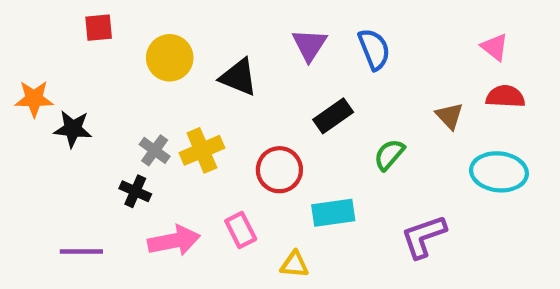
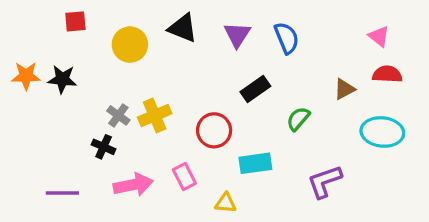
black triangle: (239, 77) -> (183, 28), moved
brown triangle: (449, 116) -> (344, 89), turned 45
black star: (73, 129) -> (62, 79), moved

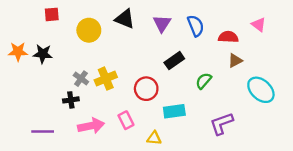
red semicircle: (387, 74) -> (228, 37), moved
cyan ellipse: (382, 132) -> (261, 90), turned 36
black cross: (104, 147) -> (71, 100), turned -32

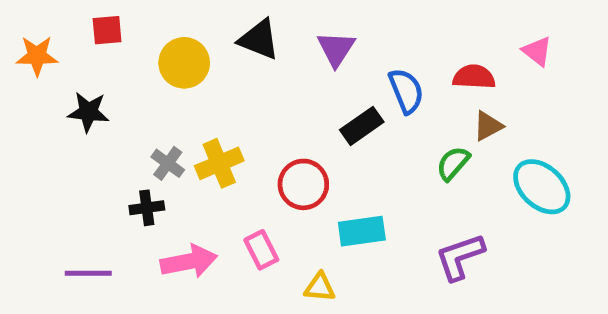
blue semicircle: (196, 26) -> (406, 91), moved
orange star: (18, 52) -> (37, 56), moved
green semicircle: (204, 81) -> (453, 163), moved

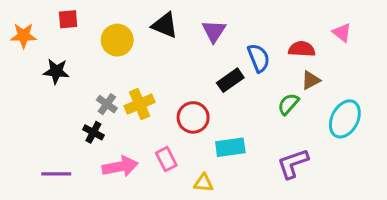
cyan ellipse: (542, 187) -> (345, 119), turned 75
black cross: (147, 208) -> (93, 132), turned 36

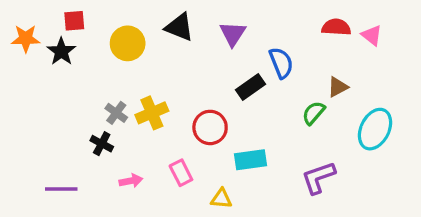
red semicircle: (302, 49) -> (336, 27), moved
black star: (56, 71) -> (61, 51), moved, turned 30
pink arrow: (120, 167) -> (131, 181), size x0.6

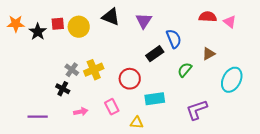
red square: (74, 21) -> (58, 24), moved
green semicircle: (314, 113) -> (185, 70), moved

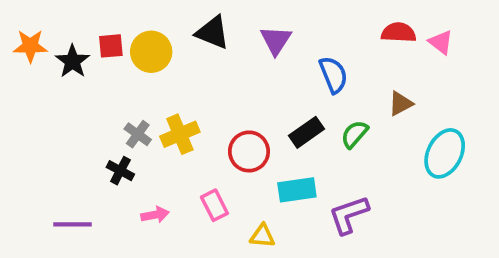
black rectangle: (155, 54) -> (307, 132), moved
purple L-shape: (197, 110) -> (349, 215), moved

